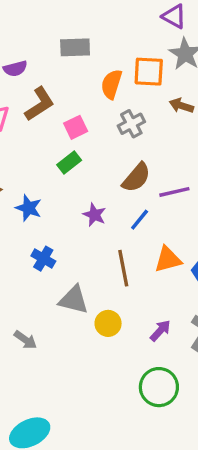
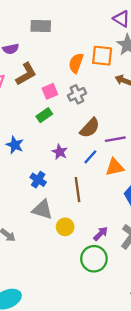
gray rectangle: (75, 47) -> (41, 26), moved
gray cross: (131, 124) -> (77, 94), moved
blue cross: (43, 259) -> (38, 180), moved
orange triangle: (168, 259) -> (115, 167), moved
green circle: (159, 387) -> (94, 259), moved

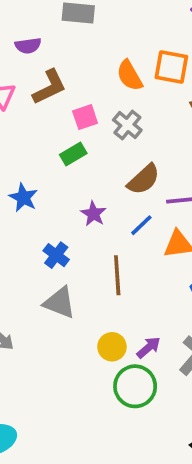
orange semicircle: (76, 63) -> (130, 76), turned -54
gray cross: (77, 94) -> (127, 125), turned -30
yellow circle: (65, 227) -> (112, 347), moved

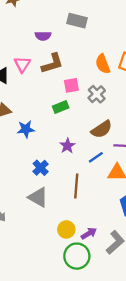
blue star: (23, 198) -> (26, 129), turned 30

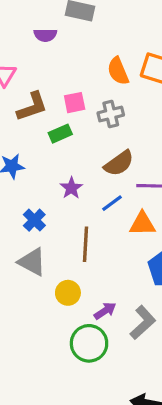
purple semicircle: (43, 36) -> (45, 35), moved
brown L-shape: (52, 63) -> (32, 107), moved
gray cross: (97, 94) -> (111, 114), turned 30
yellow circle: (66, 229) -> (68, 293), moved

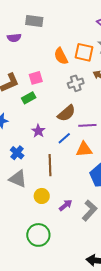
gray cross: (111, 114) -> (76, 83), moved
green circle: (89, 343) -> (38, 235), moved

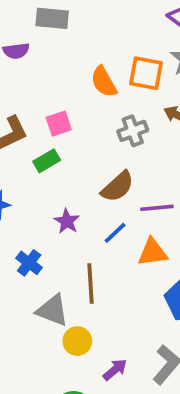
gray triangle: (18, 179) -> (52, 310), moved
purple arrow: (66, 205) -> (115, 370), moved

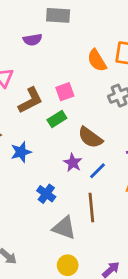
brown semicircle: (118, 187) -> (90, 137), moved, turned 80
blue line: (115, 233) -> (97, 171), moved
yellow circle: (77, 341) -> (68, 265), moved

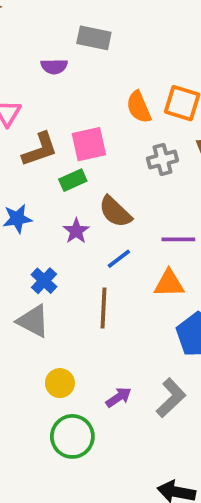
pink square: (65, 92) -> (89, 144), size x1.4
purple star: (73, 163) -> (76, 231), moved
gray triangle: (64, 228) -> (33, 321), moved

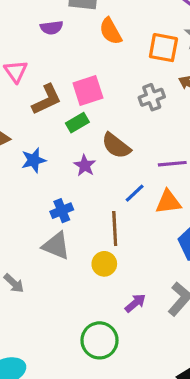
orange semicircle: (139, 107) -> (111, 31), moved
blue line: (119, 259) -> (135, 193), moved
blue cross: (44, 281) -> (62, 211), turned 30
yellow circle: (60, 383) -> (104, 264), moved

